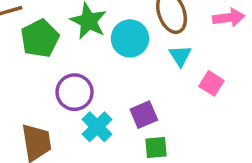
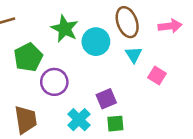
green pentagon: (40, 38) -> (28, 57), moved
cyan cross: (97, 127) -> (79, 120), moved

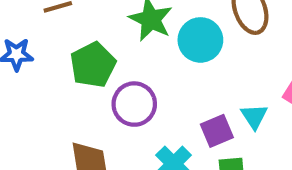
cyan triangle: (134, 55) -> (254, 116), moved

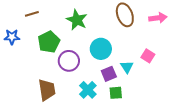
cyan circle: (200, 40) -> (101, 49), moved

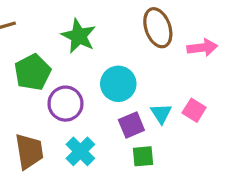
pink arrow: (158, 18) -> (202, 48), moved
pink square: (148, 56) -> (194, 110), moved
cyan cross: (88, 90) -> (80, 151), moved

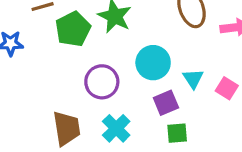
green pentagon: (33, 72) -> (73, 29), moved
cyan triangle: (161, 113) -> (193, 79), moved

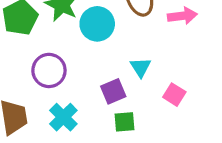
cyan circle: (153, 63) -> (97, 24), moved
pink square: (227, 88) -> (174, 95), moved

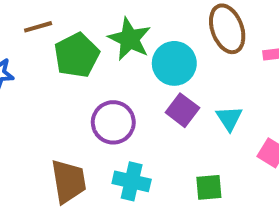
purple square: (113, 91) -> (182, 110), moved, turned -30
cyan cross: (63, 117) -> (132, 181), turned -32

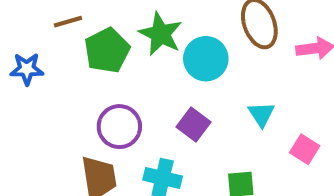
purple square: (182, 110) -> (193, 125), moved
purple circle: (113, 122) -> (119, 127), moved

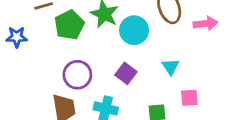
pink square: (305, 149) -> (189, 98), moved, turned -36

